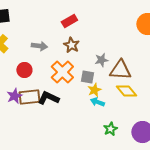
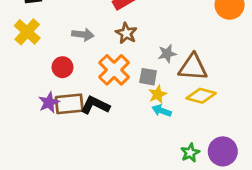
yellow diamond: (126, 91) -> (201, 96), turned -35
green star: (110, 129) -> (190, 153), moved

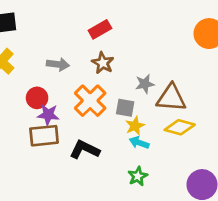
purple star: (49, 102) -> (48, 115), moved, turned 30
black L-shape: (95, 105) -> (85, 150), moved
green star: (190, 153) -> (138, 176), moved

